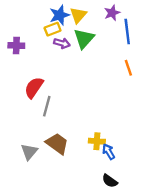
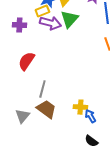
purple arrow: (62, 43) -> (50, 23), size x1.5
purple cross: (16, 45) -> (19, 25), moved
gray line: (47, 106) -> (42, 89), moved

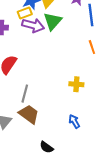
yellow cross: (80, 107) -> (76, 84), moved
black semicircle: (91, 141) -> (46, 147), moved

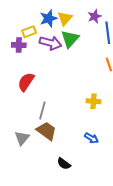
yellow rectangle: (25, 13) -> (29, 32), moved
blue arrow: (74, 121) -> (91, 138), turned 152

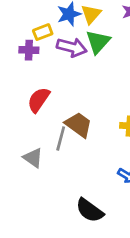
brown trapezoid: (46, 131) -> (79, 125), moved
gray triangle: (22, 138) -> (33, 158), moved, turned -35
black semicircle: (64, 164) -> (90, 210), size x1.5

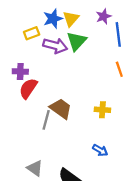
purple cross: (29, 50) -> (20, 72), moved
gray triangle: (33, 158) -> (35, 168), moved

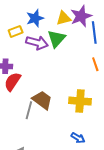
purple star: (104, 16) -> (81, 16), size x1.5
yellow triangle: (71, 19) -> (64, 18), moved, turned 35
yellow cross: (102, 110) -> (80, 101), size x1.5

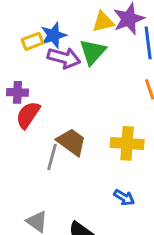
blue star: (35, 18) -> (53, 35), moved

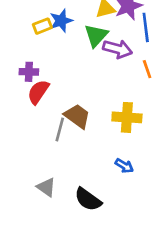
purple arrow: (64, 58) -> (118, 49), moved

